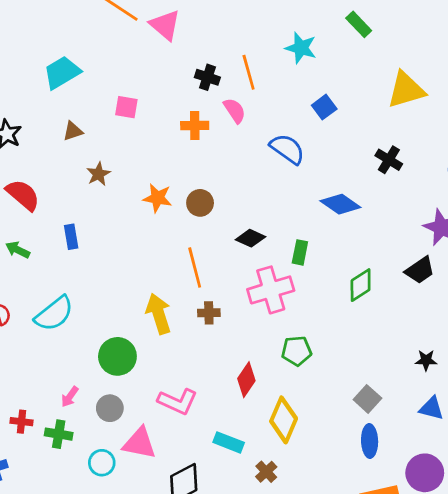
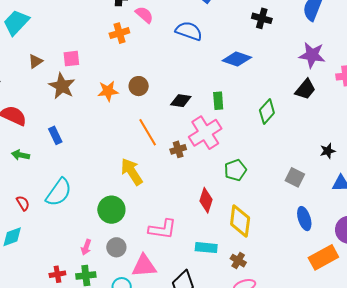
pink square: (126, 107) -> (71, 59), moved
brown star: (98, 174) -> (62, 86), size x1.5
brown cross: (209, 313) -> (178, 149), moved
gray square: (367, 399) -> (295, 177), moved

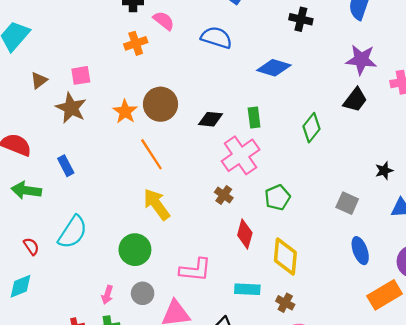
brown circle: (139, 86) -> (161, 104), size x1.5
orange star: (108, 91) -> (125, 112), turned -30
orange line: (148, 132) -> (151, 154), moved
brown cross: (178, 149) -> (224, 195), moved, turned -35
green arrow: (21, 155) -> (26, 190), size x1.4

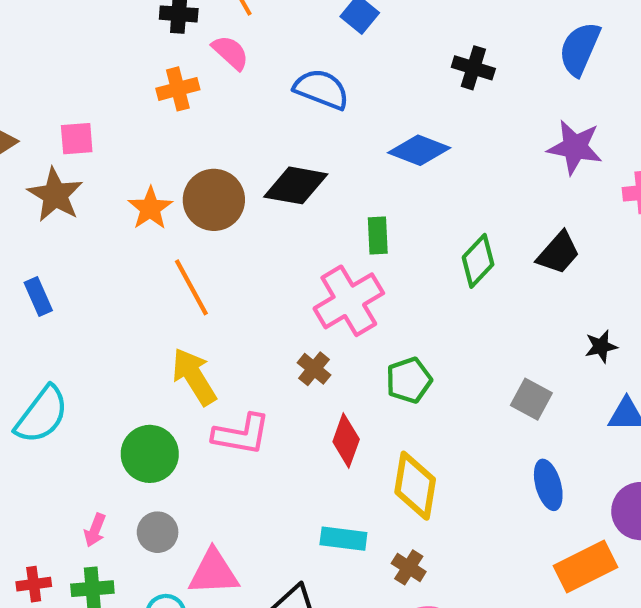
black trapezoid: (355, 100) -> (558, 253), moved
black diamond: (211, 119) -> (296, 185), moved, size x1.4
pink L-shape: (195, 270) -> (241, 434), moved

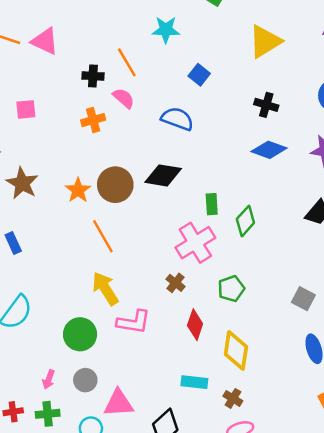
pink square: (77, 139) -> (26, 109), moved
blue diamond: (419, 150) -> (269, 150), moved
green diamond: (478, 261) -> (245, 221), moved

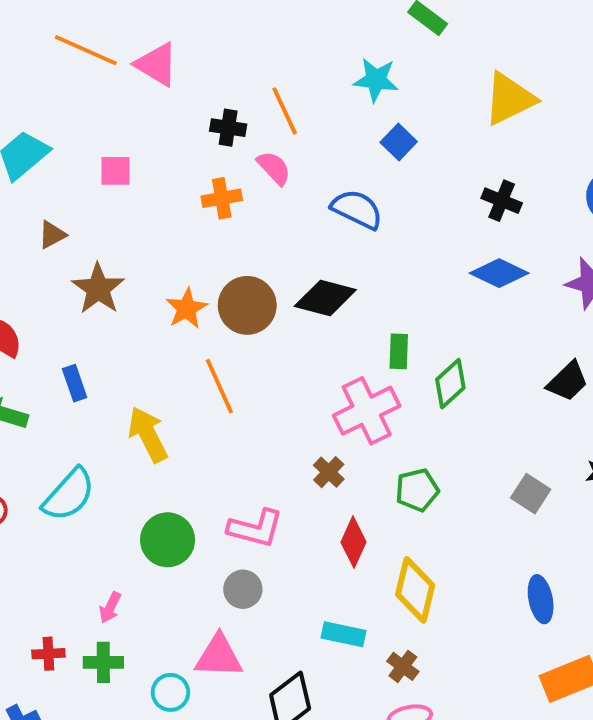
cyan star: (166, 30) -> (376, 80), moved
yellow arrow: (105, 289) -> (148, 434), moved
gray square: (303, 299) -> (531, 494), moved
gray circle: (85, 380) -> (243, 589), moved

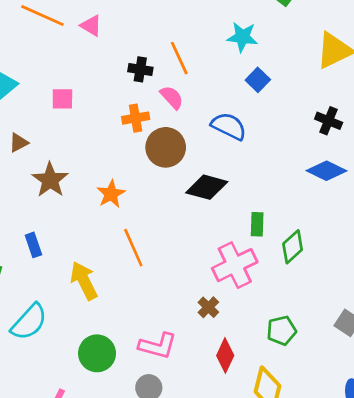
pink triangle: (156, 64) -> (91, 26), size x0.7
brown circle: (247, 305) -> (166, 147), moved
green pentagon: (417, 490) -> (282, 331), moved

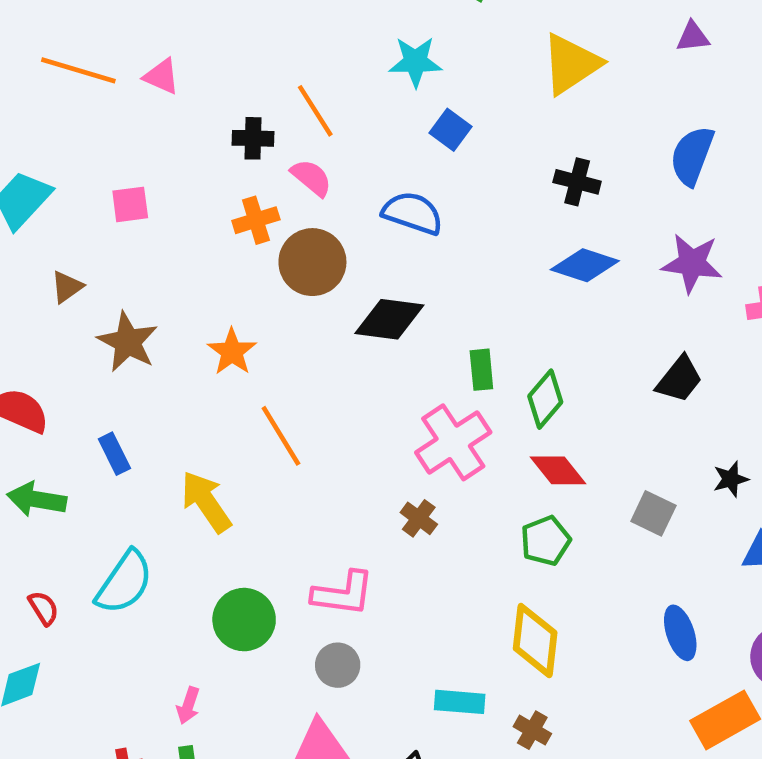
red diamond: (225, 356) -> (558, 470), moved, turned -56

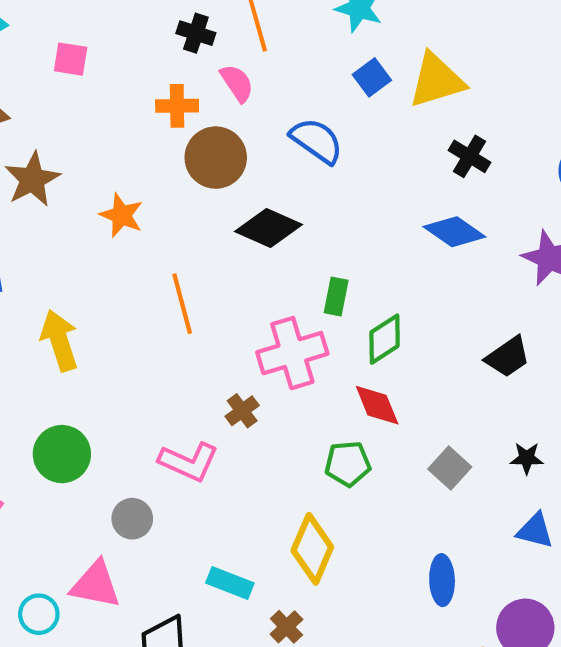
yellow triangle: (571, 64) -> (436, 80), moved
orange star: (232, 352) -> (121, 215), turned -30
orange line: (281, 436) -> (182, 304), moved
pink L-shape: (343, 594) -> (189, 462), moved

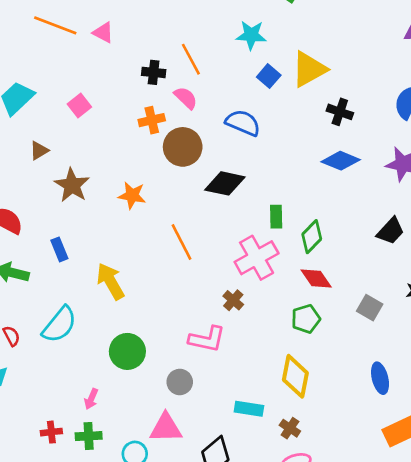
pink square: (71, 59) -> (79, 105), turned -35

